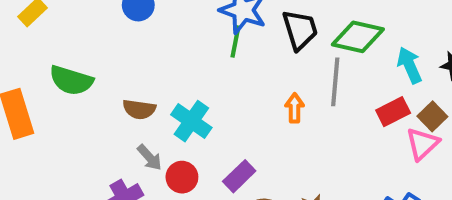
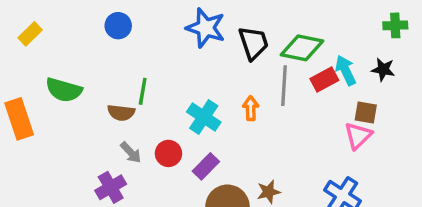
green line: (236, 41) -> (143, 91), moved
red rectangle: (393, 112) -> (324, 80), moved
brown square: (432, 116) -> (366, 113), turned -35
cyan cross: (191, 121) -> (204, 117), moved
red circle: (182, 177) -> (168, 153), moved

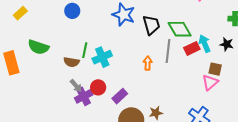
green diamond: (302, 48) -> (180, 29), turned 45
cyan cross: (204, 117) -> (102, 57), moved, turned 30
purple cross: (111, 187) -> (84, 96), moved

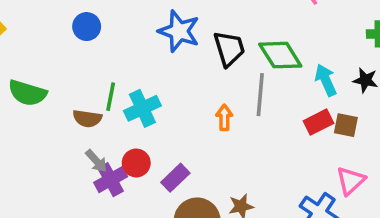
red rectangle: (192, 48) -> (319, 122), moved
pink triangle: (210, 82) -> (351, 181), moved

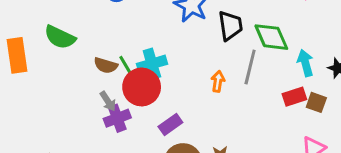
green line: (111, 97) -> (126, 67), moved, turned -50
red circle: (136, 163) -> (142, 87), moved, size x1.6

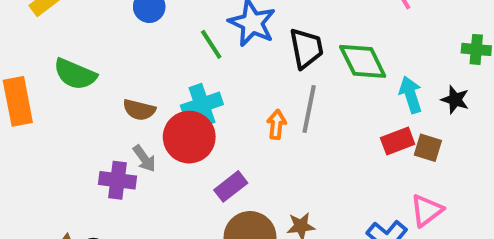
green line: (126, 67) -> (211, 44), moved
gray line: (250, 67) -> (309, 109), moved
orange arrow: (218, 81) -> (276, 125), moved
purple cross: (117, 118) -> (118, 180), moved, turned 30

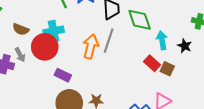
orange arrow: (276, 125) -> (91, 46), size x1.6
red rectangle: (398, 141) -> (152, 63), turned 56
purple rectangle: (231, 186) -> (63, 75), turned 56

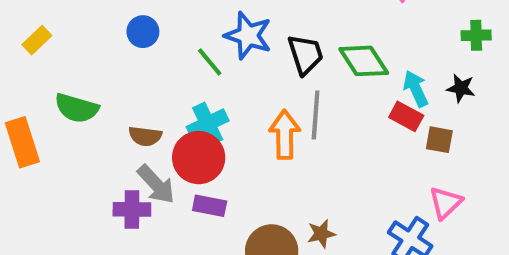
gray arrow: (20, 55) -> (156, 184), size x1.5
red rectangle: (152, 63) -> (406, 116), moved
purple rectangle: (63, 75) -> (210, 206), moved

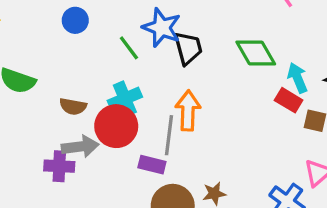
black trapezoid: (305, 54) -> (188, 48), moved
gray line: (316, 115) -> (169, 135), moved
gray arrow: (156, 184) -> (80, 147), turned -57
purple rectangle: (210, 206) -> (152, 165), moved

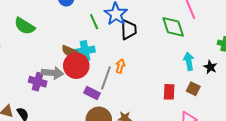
green diamond: (256, 53) -> (173, 27), moved
red rectangle: (289, 100) -> (169, 92), moved, turned 49
brown semicircle: (73, 106) -> (69, 51), moved
orange arrow: (188, 111) -> (120, 66), size x0.6

